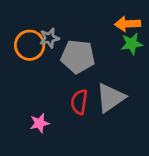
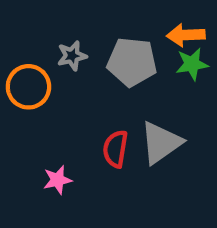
orange circle: (30, 45) -> (28, 87), moved
gray pentagon: (78, 57) -> (132, 62), moved

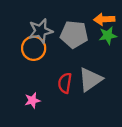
gray star: (72, 56) -> (41, 31), size x1.5
orange circle: (28, 87) -> (34, 48), moved

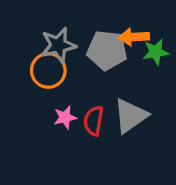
orange arrow: (104, 19) -> (134, 37), moved
pink star: (32, 100) -> (65, 117), moved

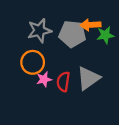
orange circle: (48, 70) -> (33, 62), moved

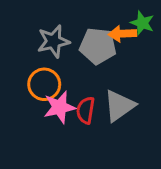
green star: (105, 35) -> (142, 23), moved, turned 30
pink star: (44, 79) -> (60, 107), size x1.5

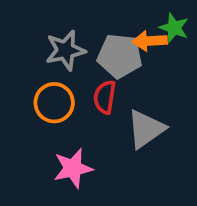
pink star: (60, 107) -> (73, 168), moved
red semicircle: (86, 110) -> (105, 97), moved

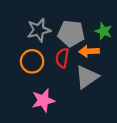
green star: (174, 28) -> (104, 31), moved
orange arrow: (150, 41) -> (89, 51), moved

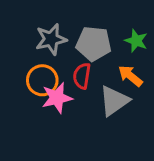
orange arrow: (89, 51) -> (130, 76), moved, turned 42
pink star: (43, 100) -> (57, 98), moved

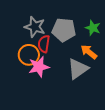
gray star: (51, 39) -> (35, 27), turned 30
red semicircle: (82, 76) -> (44, 44), moved

